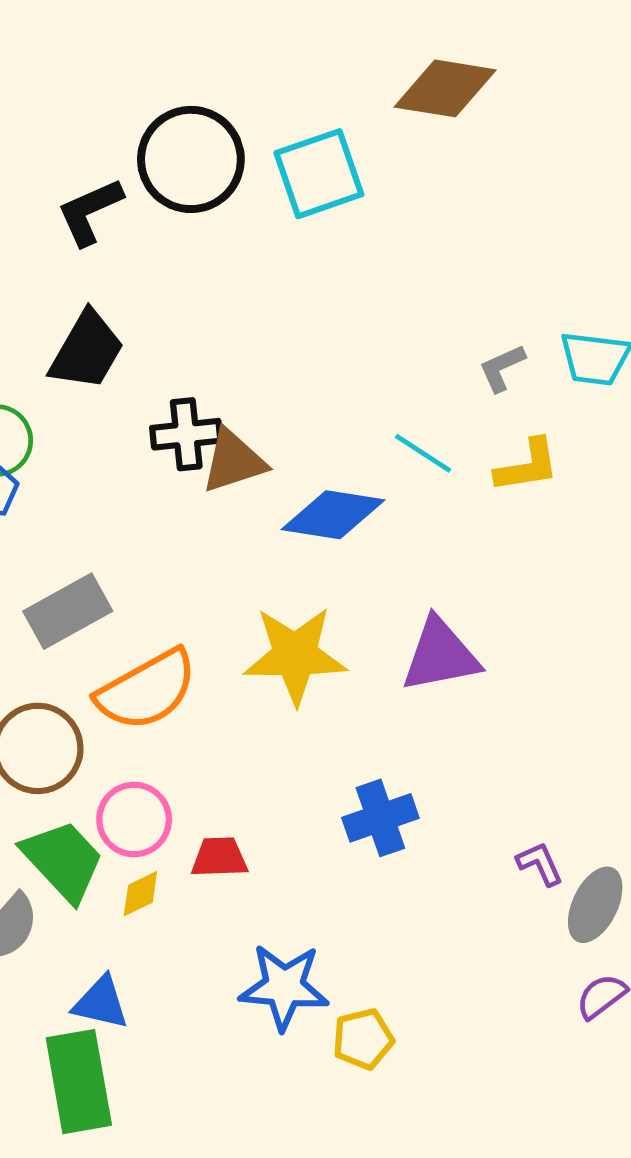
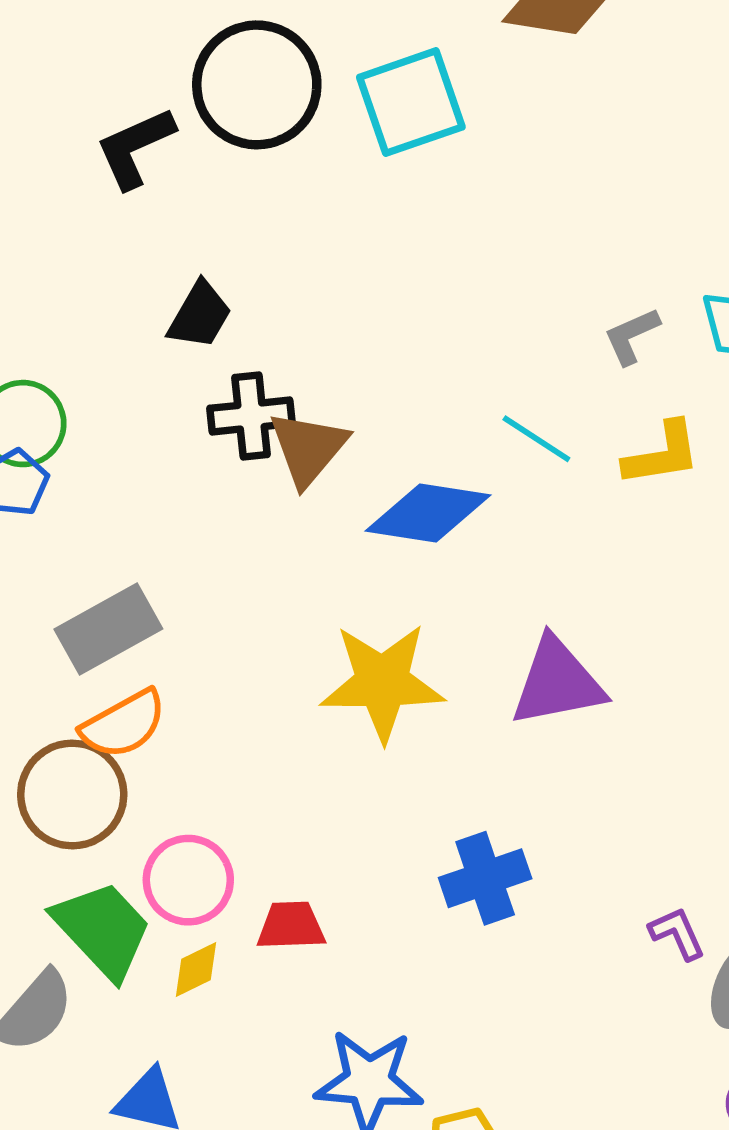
black trapezoid: (87, 351) -> (200, 315), moved, size x0.7
brown triangle: (234, 461) -> (308, 448), turned -32
orange semicircle: (147, 690) -> (124, 724), moved, size x0.7

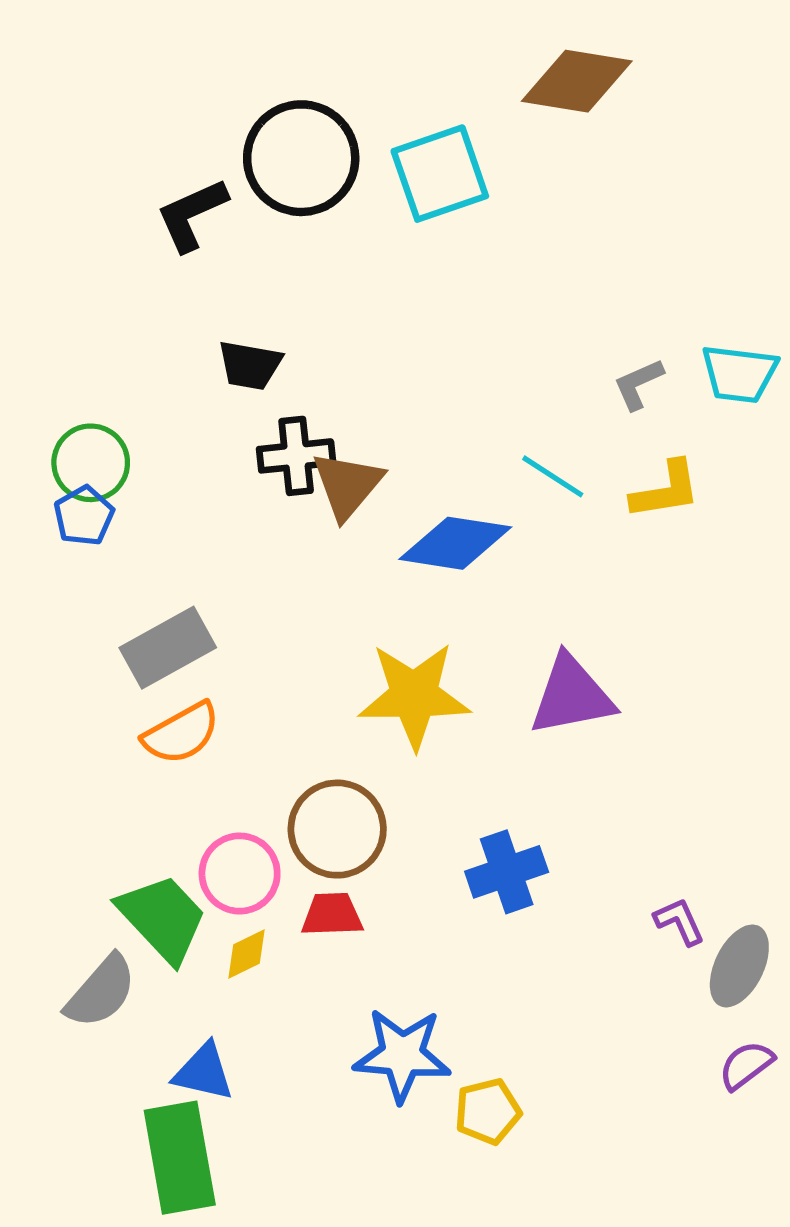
black trapezoid: (200, 315) -> (250, 365), turned 70
brown circle: (72, 795) -> (337, 829), moved

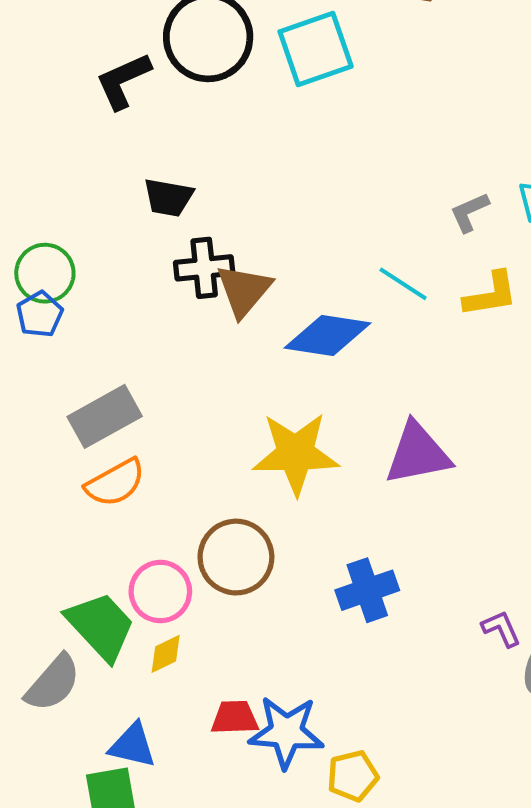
red trapezoid: (332, 915) -> (235, 718), moved

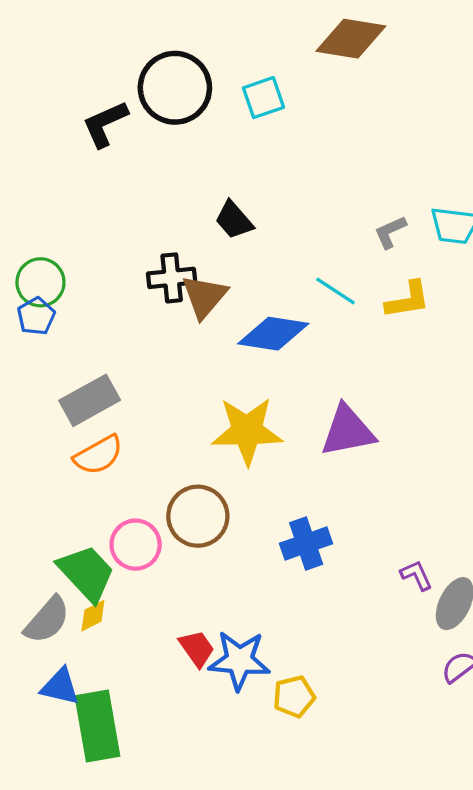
cyan square: (316, 49) -> (263, 98), size x0.7
black trapezoid: (168, 198) -> (234, 220), moved, turned 39
yellow diamond: (166, 654) -> (93, 616), moved
red trapezoid: (235, 718) -> (197, 648), turned 57
blue triangle: (132, 745) -> (60, 687), moved

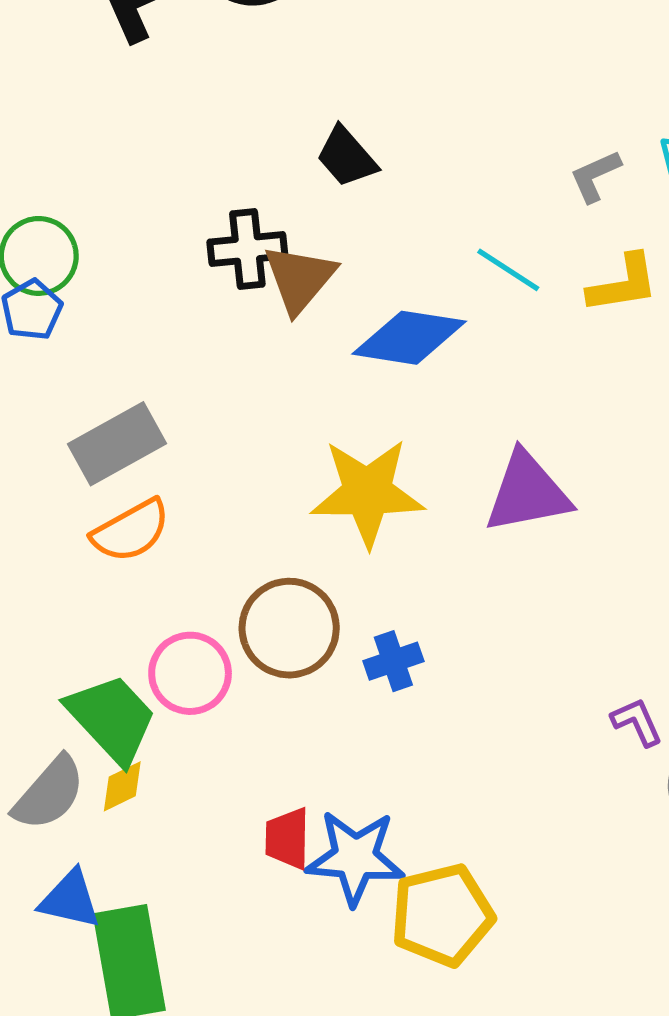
blue cross: (306, 544) -> (393, 661), moved, size x0.7
red trapezoid: (197, 648) -> (287, 838), turned -144
yellow pentagon: (294, 697) -> (442, 915), size x1.5

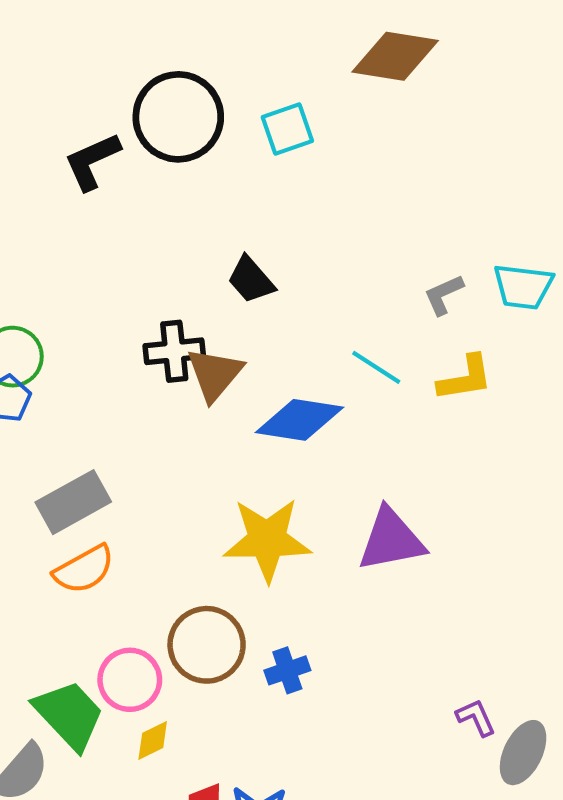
yellow diamond: (122, 786) -> (153, 740), moved

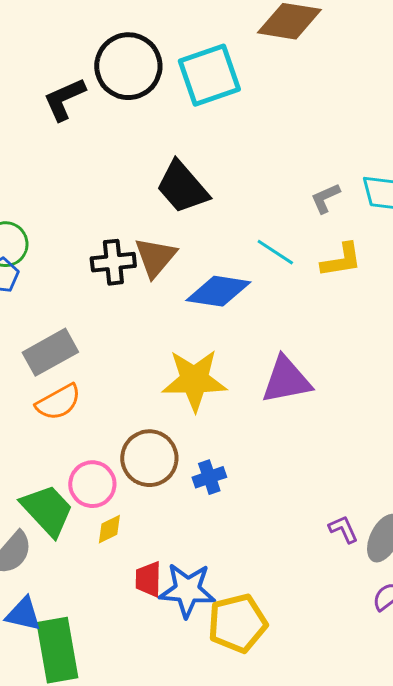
cyan square: (287, 129) -> (209, 75), size x1.6
black trapezoid: (251, 280) -> (182, 187), size x1.5
black cross: (174, 351) -> (113, 262), moved
purple L-shape: (476, 718) -> (343, 529), moved

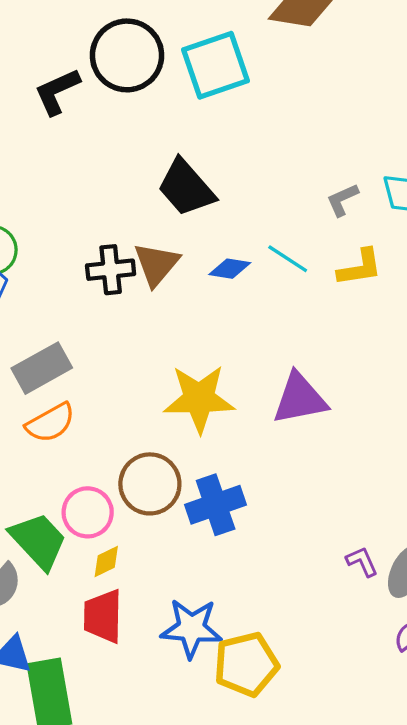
blue diamond: (218, 291) -> (230, 269), moved, size x0.6
blue cross: (209, 477) -> (216, 505), size x1.6
red trapezoid: (148, 579) -> (103, 616), moved, size x1.4

